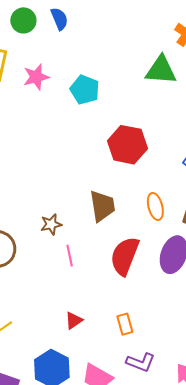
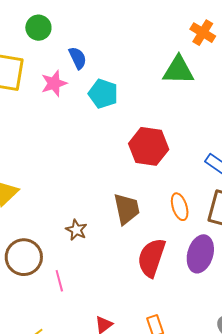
blue semicircle: (59, 19) -> (78, 58), moved
brown star: (51, 224) -> (76, 230), turned -30
pink line: (70, 256) -> (59, 281), moved

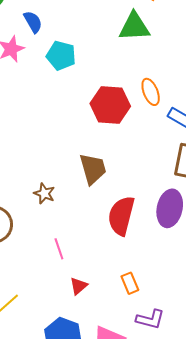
orange ellipse: (180, 207) -> (151, 92), moved
pink line: (59, 281) -> (59, 249), moved

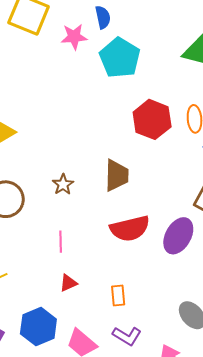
cyan pentagon: (61, 56) -> (120, 58), size x1.4
red semicircle: (121, 216) -> (130, 228), turned -135

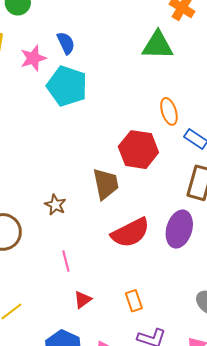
blue semicircle: (103, 17) -> (66, 43), moved
cyan pentagon: (120, 58) -> (67, 86), moved
red hexagon: (152, 119) -> (138, 150), moved

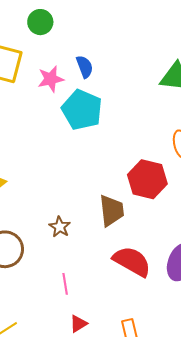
red semicircle: (130, 233) -> (132, 261), turned -129

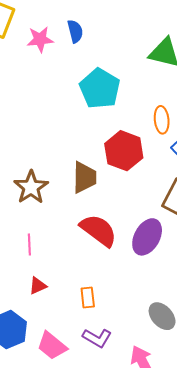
cyan pentagon: (82, 110) -> (100, 89), moved
brown star: (60, 227) -> (31, 187), size x1.6

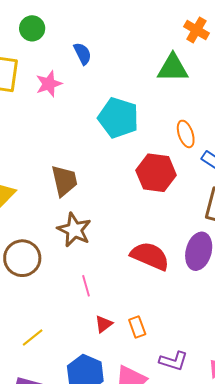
blue semicircle: (75, 31) -> (82, 54), moved
brown trapezoid: (84, 177) -> (64, 181), moved
orange rectangle: (88, 298) -> (137, 327), moved

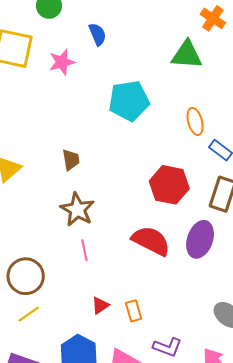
cyan pentagon: (118, 118) -> (129, 101), turned -30
red hexagon: (156, 173) -> (169, 185), moved
brown trapezoid: (64, 181) -> (71, 160), size x0.7
brown circle: (22, 258) -> (26, 276), moved
pink line: (86, 286) -> (84, 250), moved

